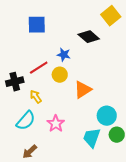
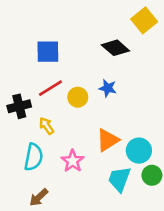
blue square: (37, 25) -> (48, 52), moved
blue star: (64, 55) -> (108, 88), moved
orange triangle: (83, 90) -> (108, 140), moved
cyan semicircle: (26, 121) -> (34, 157), turned -30

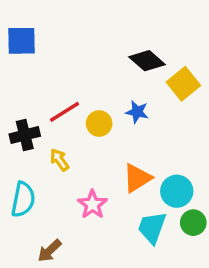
yellow square: (144, 20) -> (183, 84), moved
blue square: (48, 52) -> (21, 41), moved
cyan semicircle: (34, 157) -> (23, 199), moved

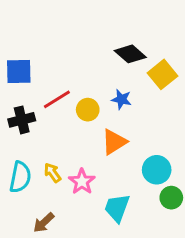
blue square: (21, 41) -> (19, 72), moved
yellow arrow: (59, 160) -> (53, 173), moved
orange triangle: (137, 178) -> (114, 142), moved
cyan trapezoid: (152, 228) -> (117, 208), moved

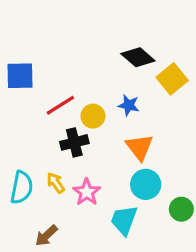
black cross: (22, 120) -> (74, 142), moved
orange triangle: (114, 142) -> (139, 147), moved, turned -36
cyan circle: (157, 170) -> (146, 184), moved

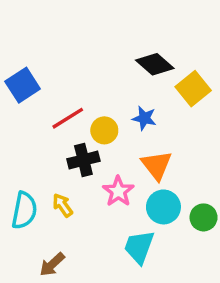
blue square: (20, 76) -> (23, 85), turned -32
pink star: (87, 192) -> (118, 191), moved
green circle: (181, 209) -> (204, 217), moved

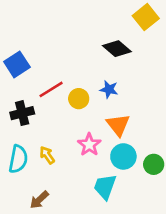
yellow square: (193, 89) -> (146, 17), moved
black cross: (83, 160) -> (22, 113), moved

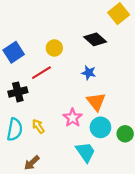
yellow circle: (79, 99) -> (54, 48), moved
cyan trapezoid: (105, 187) -> (85, 152), turned 125

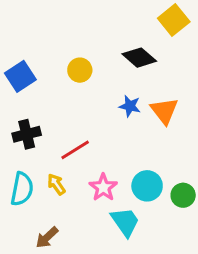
red line: (41, 73) -> (75, 150), moved
orange triangle: (96, 102) -> (164, 111), moved
pink star: (73, 118) -> (103, 187), moved

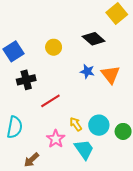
black cross: (27, 134) -> (26, 80), moved
yellow arrow: (56, 184) -> (76, 124), moved
pink star: (103, 187) -> (56, 139), moved

